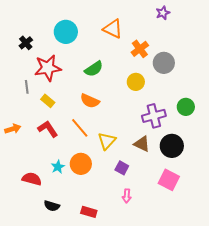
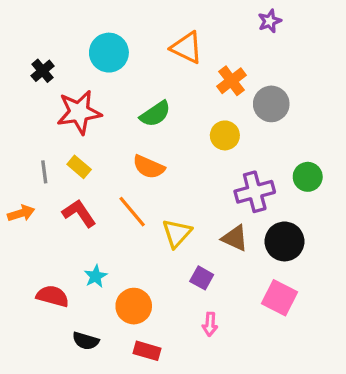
gray line: (27, 87) -> (44, 172), moved
orange circle: (81, 164) -> (134, 306), moved

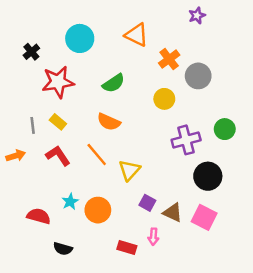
brown triangle: (235, 238) -> (173, 212), moved
orange circle: (134, 306) -> (98, 210), moved
red rectangle: (147, 351) -> (127, 247), moved

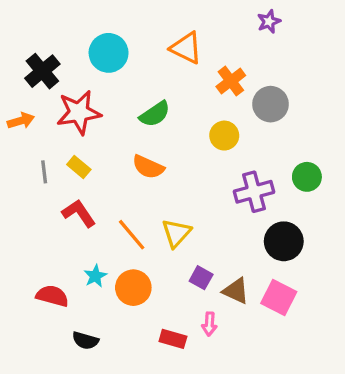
black cross: (31, 52) -> (42, 71), size x1.5
orange line: (97, 154) -> (132, 235), moved
orange arrow: (16, 156) -> (21, 121), moved

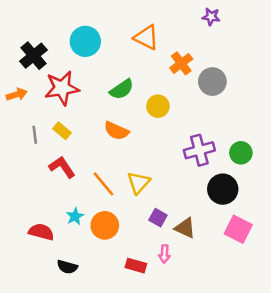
purple star: (269, 21) -> (211, 17), turned 30
yellow circle: (224, 136) -> (158, 106), moved
green circle: (307, 177) -> (241, 153), moved
pink square: (279, 298) -> (238, 229), moved

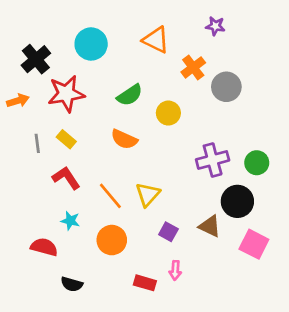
purple star: (211, 17) -> (215, 26), moved
cyan star: (75, 216) -> (70, 221), moved, turned -30
brown triangle: (185, 228) -> (210, 226), moved

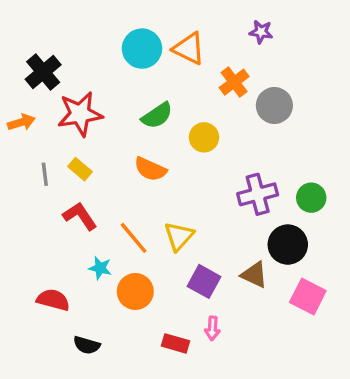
cyan circle: (91, 44) -> (142, 49), moved
cyan star: (70, 221) -> (100, 268), moved
purple square: (168, 232) -> (204, 281), size x1.4

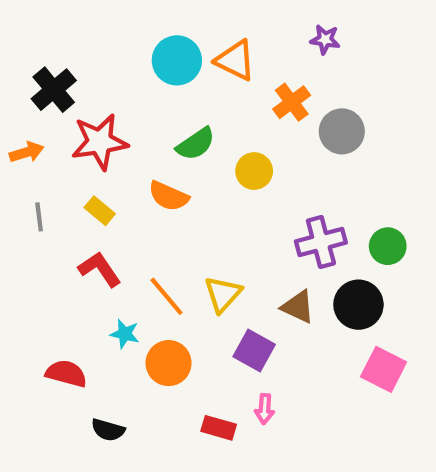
orange semicircle: (150, 169) -> (169, 196), moved
gray line: (45, 174) -> (39, 217), moved
brown triangle: (254, 275) -> (298, 307), moved

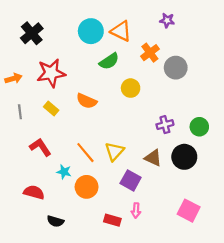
black cross: (54, 90) -> (32, 33), moved
green semicircle: (196, 144) -> (109, 61), moved
purple cross: (321, 242) -> (165, 125), size x0.7
red L-shape: (100, 269) -> (40, 147), moved
pink square: (384, 369) -> (189, 211), moved

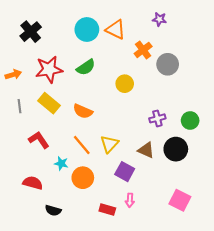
green semicircle: (109, 61) -> (86, 67), moved
orange semicircle: (87, 101) -> (83, 111), moved
yellow rectangle: (51, 108) -> (49, 103), size x1.5

